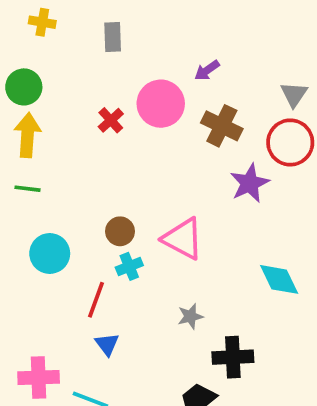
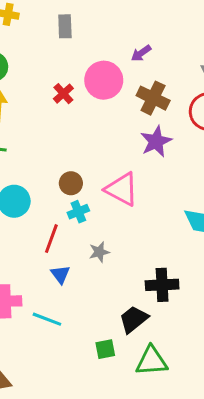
purple star: (250, 183) -> (156, 141), moved
gray star: (190, 316) -> (99, 252), moved

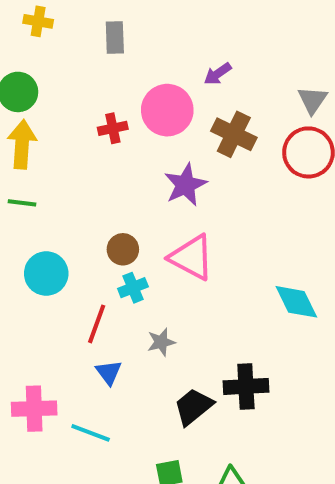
red cross: (63, 94) -> (113, 128), turned 30
purple star: (156, 141) -> (185, 185), moved
black trapezoid: (134, 319) -> (193, 407), moved

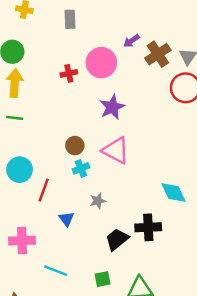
brown cross: (234, 134) -> (158, 54), moved, turned 30
cyan circle: (46, 274) -> (20, 170), moved
cyan diamond: (296, 302) -> (174, 192), moved
red line: (97, 324) -> (44, 190), moved
cyan line: (91, 433) -> (56, 271), moved

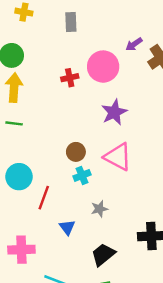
black trapezoid: (117, 239) -> (103, 255), moved

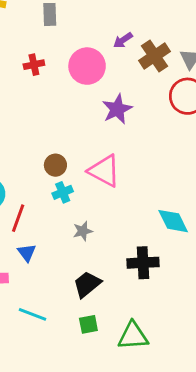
red cross: (70, 78) -> (34, 65), moved
purple star: (114, 112) -> (117, 109), moved
blue triangle: (67, 227) -> (27, 253), moved

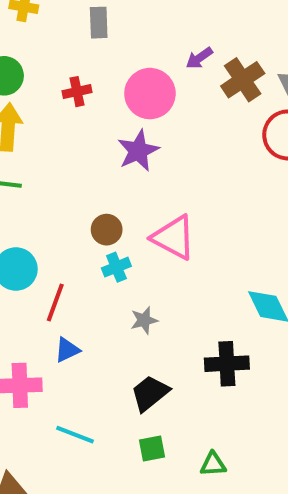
purple star: (117, 109) -> (138, 151), moved
blue triangle: (27, 253) -> (67, 350), turned 42
green triangle: (133, 336) -> (213, 464), size x0.6

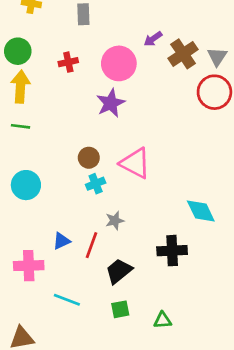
red line: (55, 303) -> (92, 245), moved

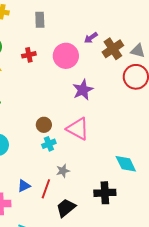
gray triangle: (217, 57) -> (138, 51), turned -49
purple star: (111, 103) -> (83, 90), moved

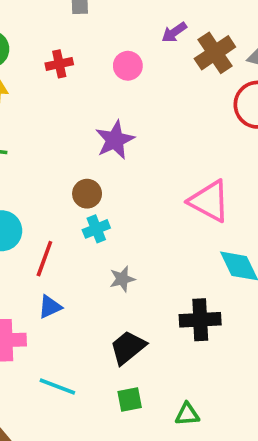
pink circle: (66, 56) -> (128, 66), size x0.6
purple star: (83, 90) -> (115, 140), moved
pink triangle: (78, 129) -> (209, 201), moved
red line: (46, 189) -> (44, 259), moved

